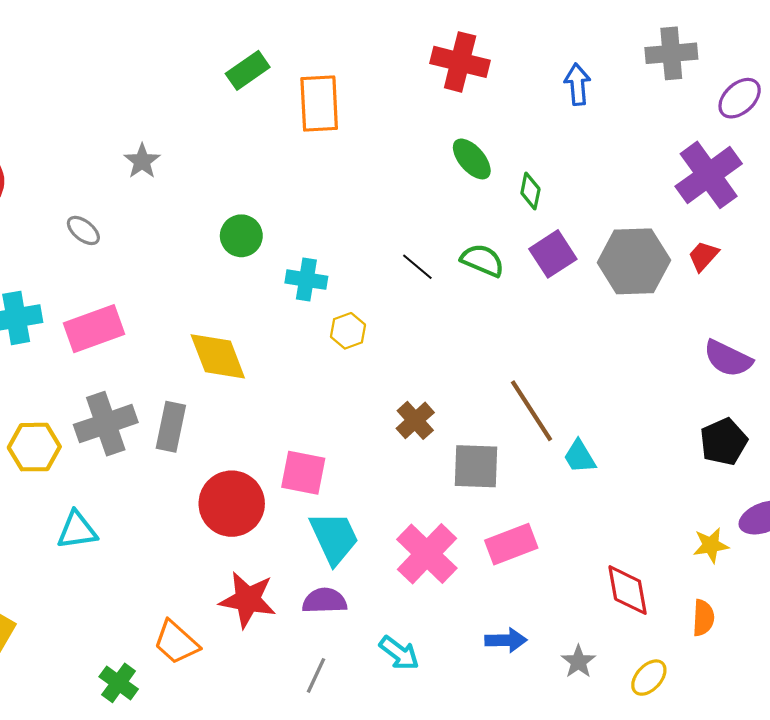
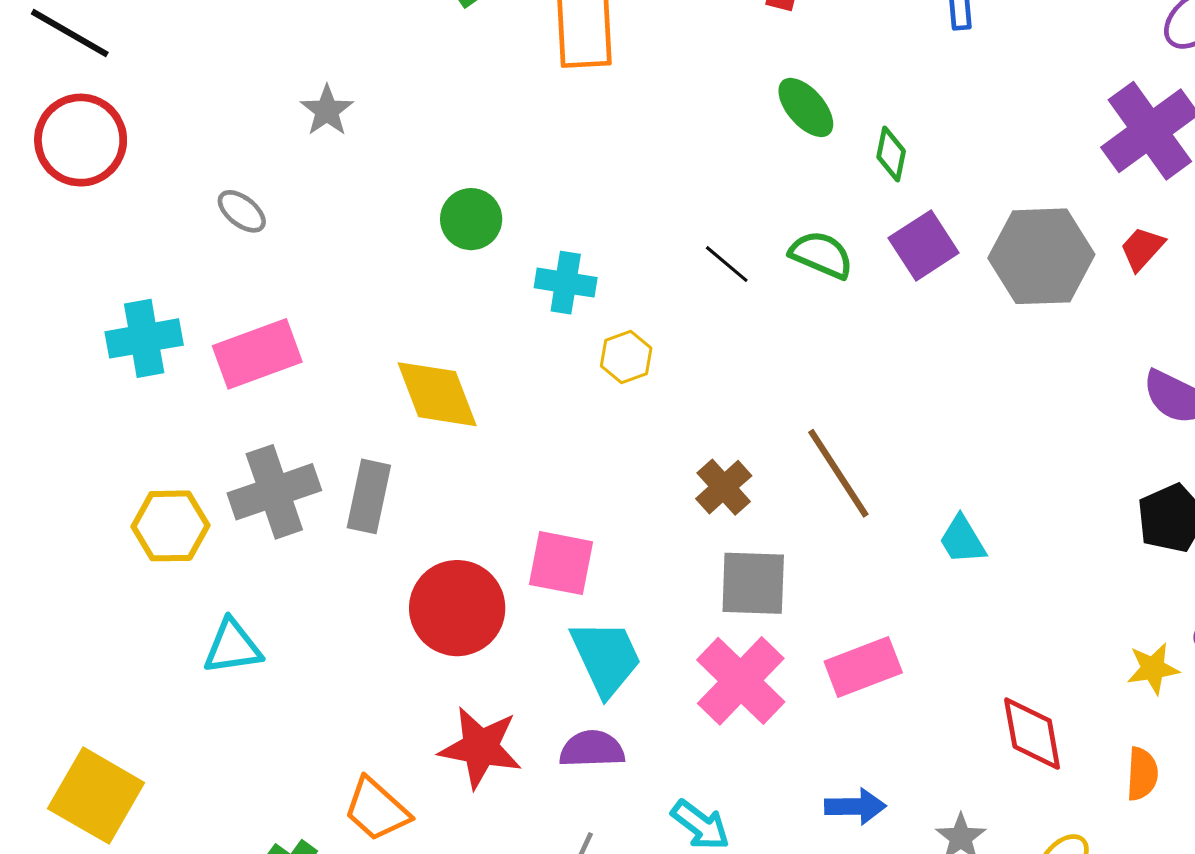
brown line: (532, 411) -> (838, 473), moved
gray square: (476, 466) -> (753, 583), moved

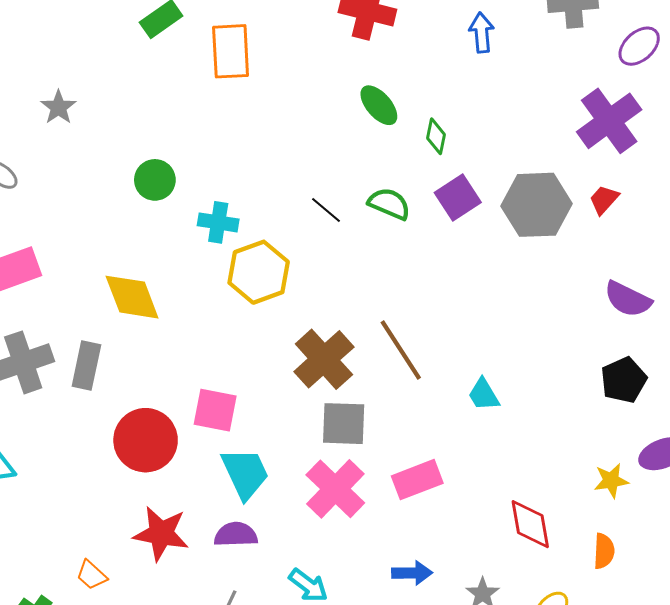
yellow hexagon: (626, 357) -> (259, 272), size x1.8
brown cross: (724, 487) -> (324, 359), size x1.6
orange trapezoid: (377, 810) -> (92, 575), size x0.7

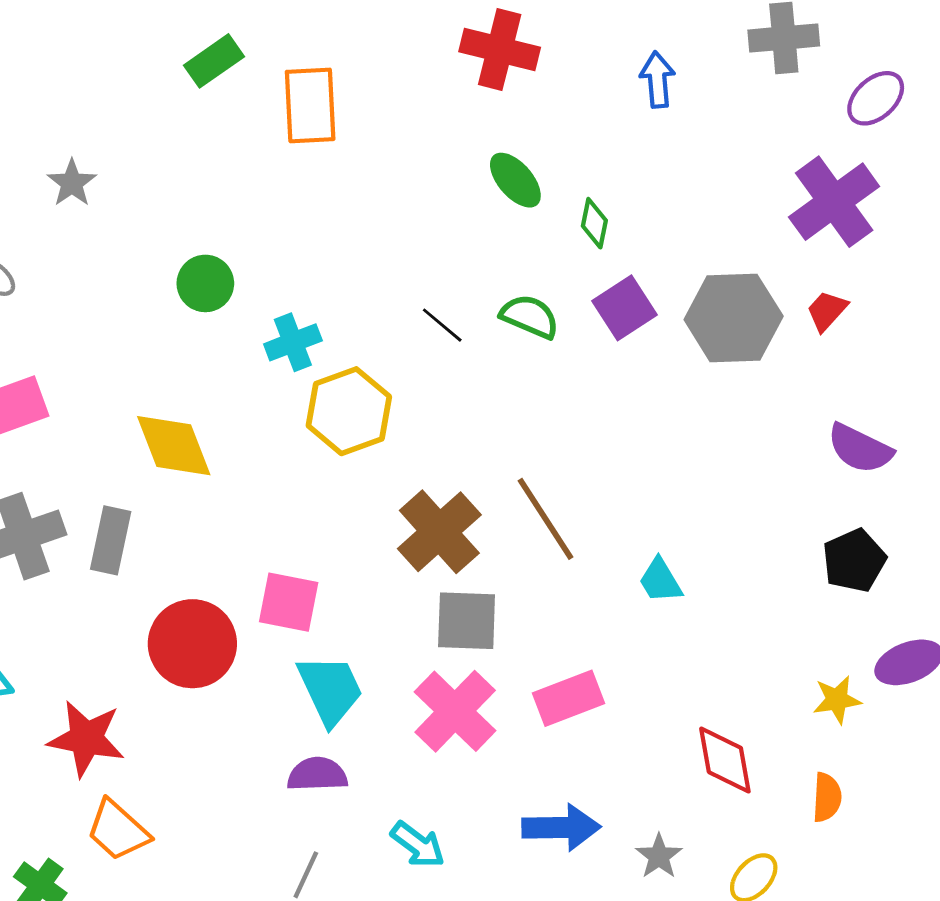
cyan cross: (218, 222) -> (293, 342), turned -30
red star: (161, 534) -> (86, 738), moved
blue arrow: (412, 573) -> (561, 827), size x1.4
orange trapezoid: (92, 575) -> (118, 830), size x1.5

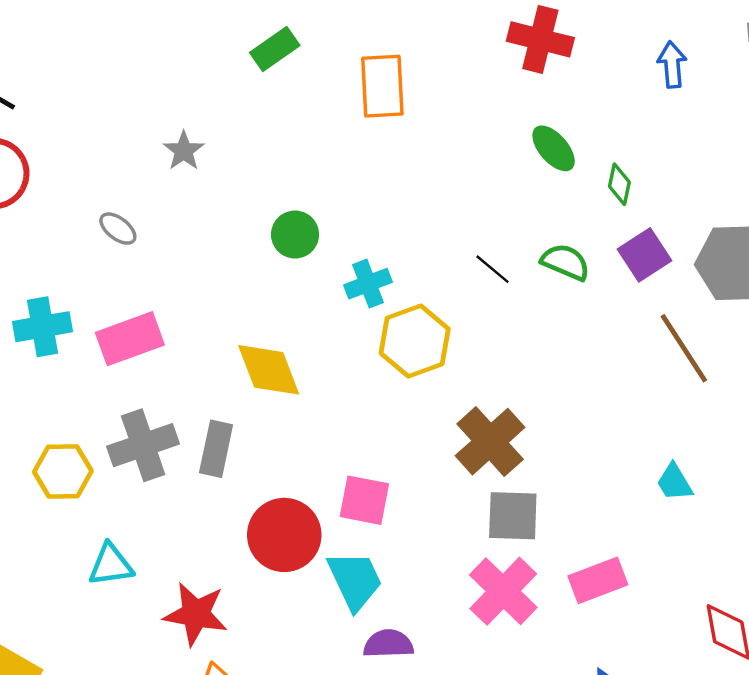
green rectangle: (214, 61) -> (275, 49), moved
brown line: (546, 519) -> (684, 348), moved
cyan trapezoid: (330, 690) -> (355, 580), moved

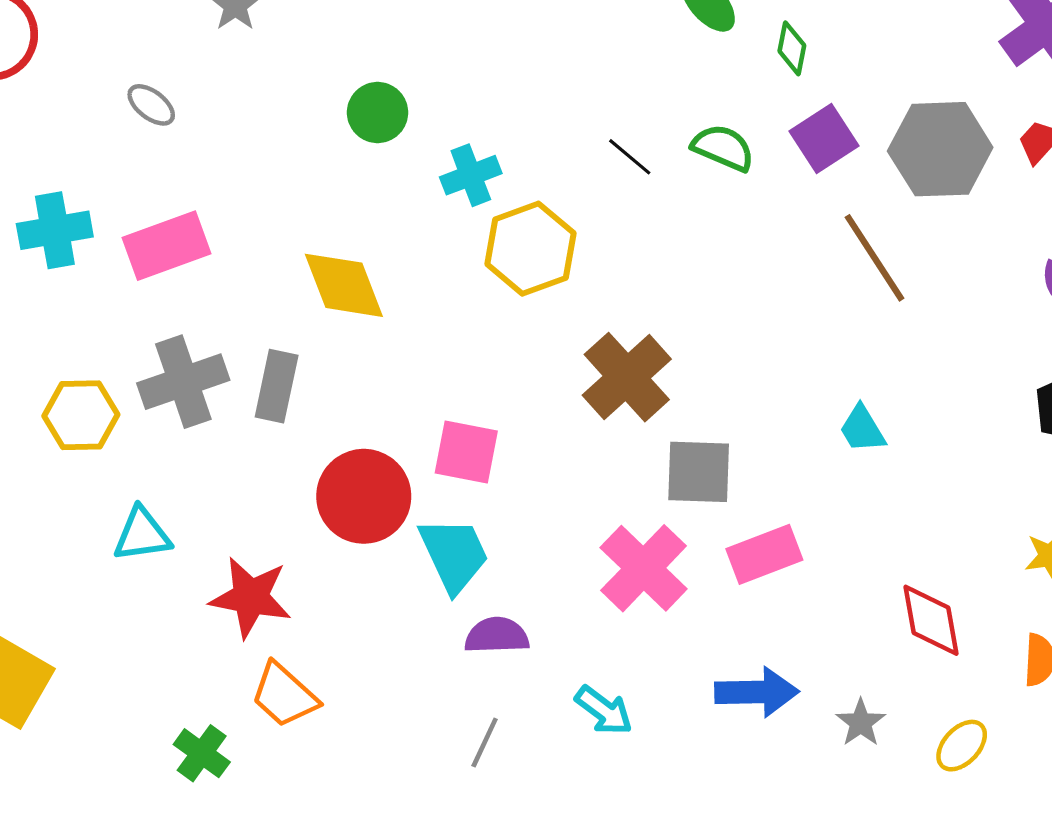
gray square: (513, 516) -> (699, 472), moved

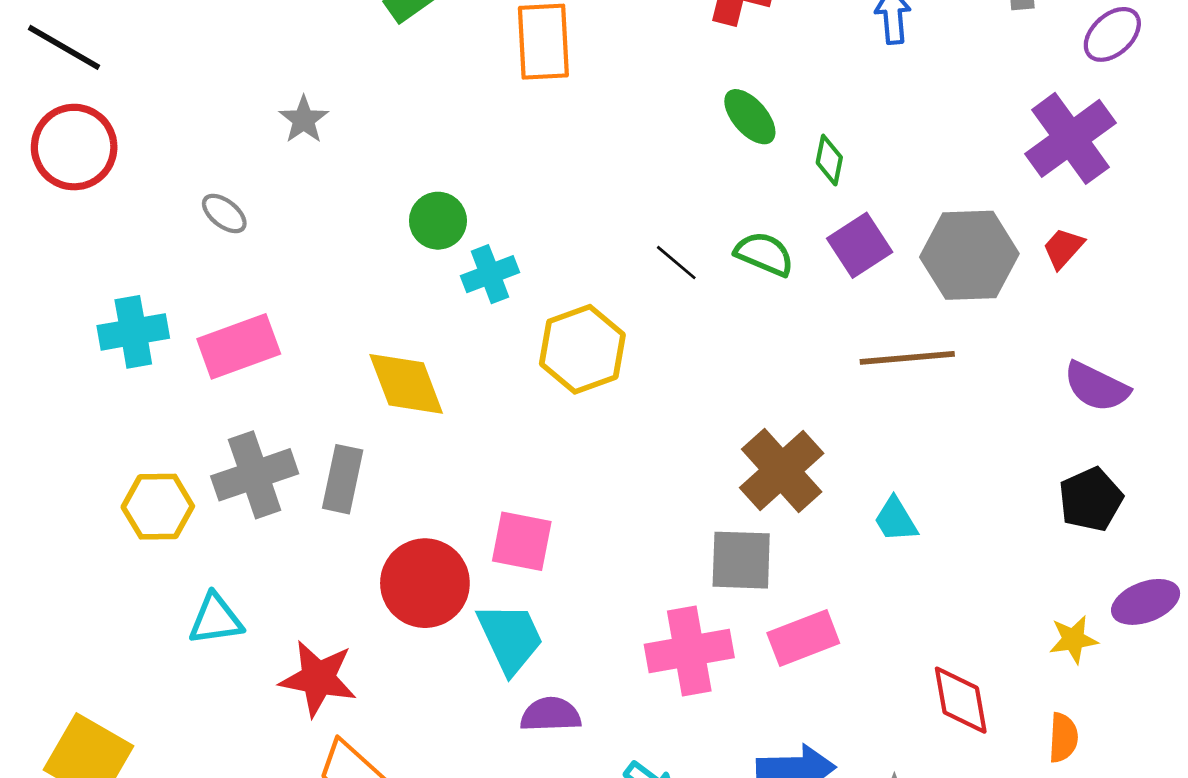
cyan cross: (471, 175) -> (490, 274), moved
brown line: (874, 258) -> (907, 358), turned -62
brown cross: (627, 377) -> (782, 471), moved
pink cross: (644, 568) -> (689, 651), turned 36

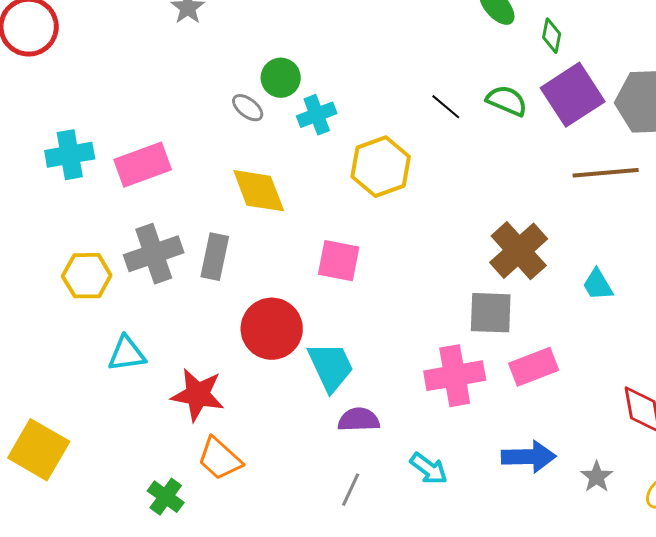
gray ellipse: (224, 213) -> (248, 108), moved
purple square: (860, 245) -> (573, 95), size x1.4
pink square: (522, 541) -> (339, 261), moved

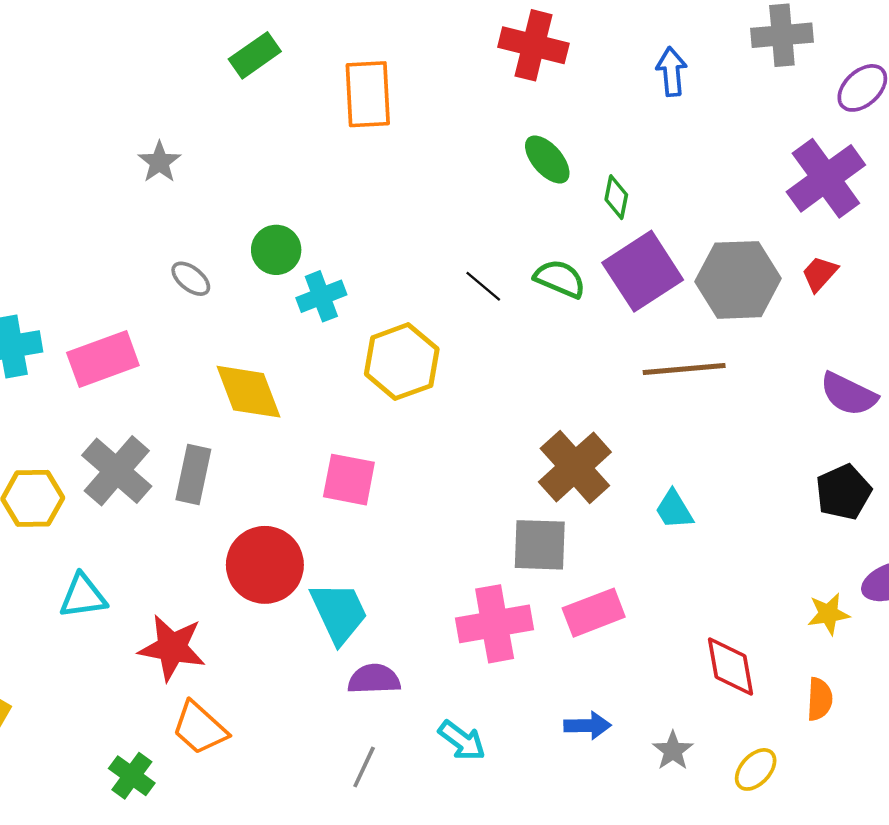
gray ellipse: (248, 108) -> (191, 279), moved
gray cross: (154, 254) -> (117, 471), turned -30
blue arrow: (529, 457) -> (587, 726), size x0.7

